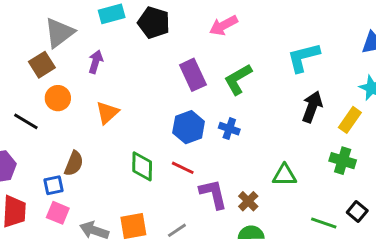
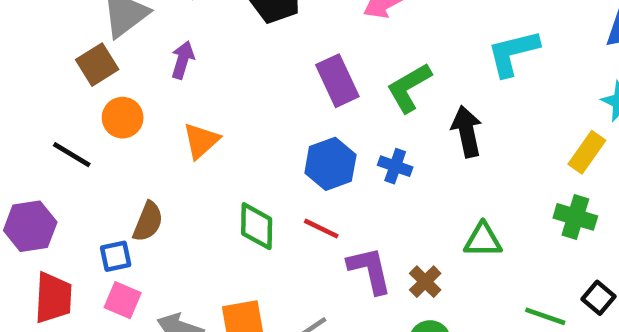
black arrow: (312, 107) -> (467, 132), moved, turned -32

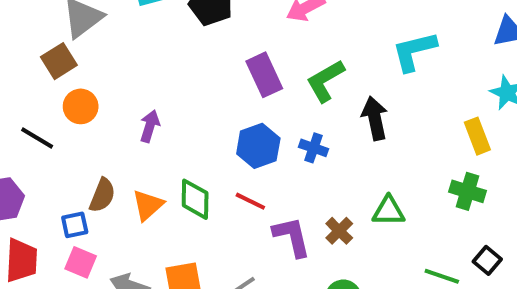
purple arrow: (183, 60) -> (150, 126), moved
orange triangle: (201, 141) -> (148, 205), moved
yellow rectangle: (587, 152) -> (477, 136), turned -56
brown cross: (425, 282) -> (339, 231), moved

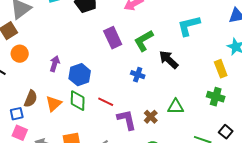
black arrow: (375, 118) -> (169, 60), turned -35
blue hexagon: (258, 146) -> (80, 75), moved

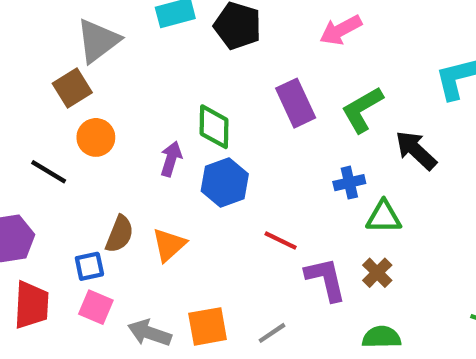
blue cross: (138, 75) -> (349, 183), turned -32
green diamond: (78, 101) -> (214, 127), moved
green triangle: (176, 107) -> (384, 217), moved

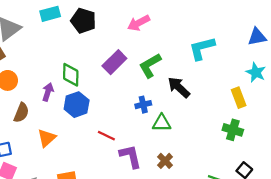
purple rectangle: (296, 103) -> (114, 62), turned 70
brown semicircle: (120, 234) -> (21, 113), moved
brown cross: (377, 273) -> (165, 161), moved

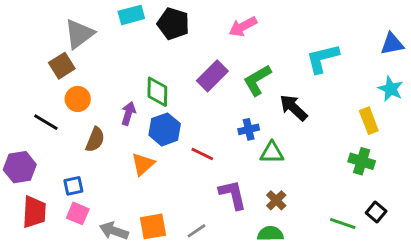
red line: (106, 136) -> (202, 154), moved
orange triangle: (47, 138) -> (143, 164), moved

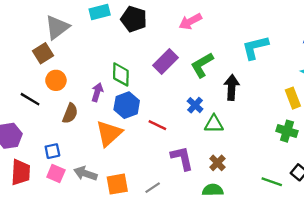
black arrow: (294, 108) -> (232, 87), turned 50
blue cross: (249, 129) -> (195, 105), turned -35
orange triangle: (143, 164) -> (109, 133), size x1.4
gray arrow: (114, 231) -> (85, 173), moved

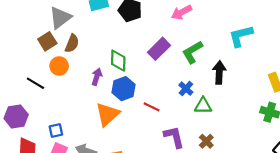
brown semicircle: (70, 113) -> (72, 43), moved

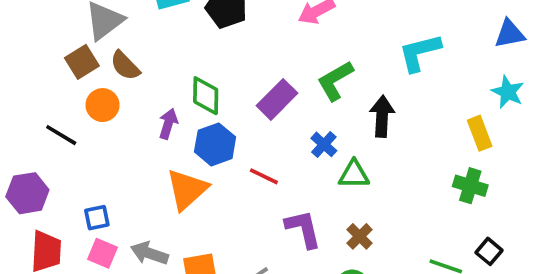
brown semicircle: (72, 43) -> (125, 66), turned 114
purple rectangle: (159, 49) -> (277, 99), moved

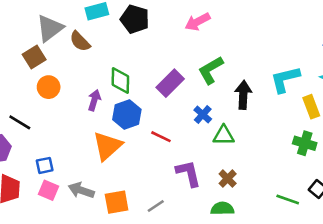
cyan L-shape: (420, 53) -> (285, 79), moved
brown semicircle: (125, 66) -> (80, 41), moved
black line: (61, 135) -> (20, 122), moved

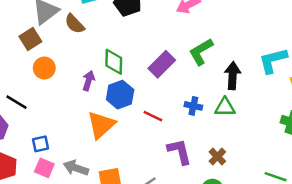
blue cross: (203, 115) -> (193, 106), moved, turned -30
green triangle: (224, 135) -> (225, 107), moved

